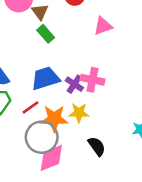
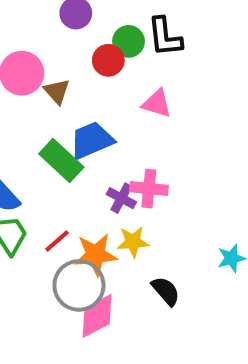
pink triangle: (103, 26) -> (157, 103), turned 42
green rectangle: (46, 34) -> (61, 160), moved, size x1.5
blue trapezoid: (45, 78) -> (92, 140), moved

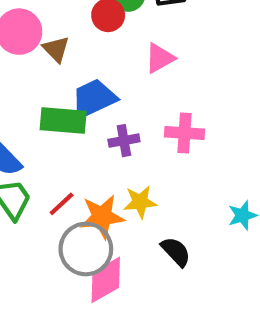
pink triangle: (157, 103) -> (160, 58), turned -44
green rectangle: (61, 160) -> (63, 120), turned -36
pink cross: (149, 189) -> (185, 133), moved
purple cross: (121, 198) -> (124, 141), moved, turned -36

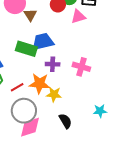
pink triangle: (160, 58) -> (78, 17), moved
orange star: (102, 217) -> (39, 84), moved

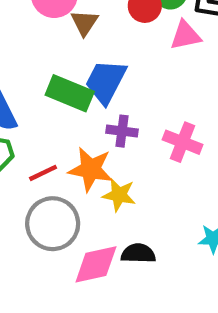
blue trapezoid: (43, 42) -> (106, 82), turned -55
black semicircle: (65, 121) -> (138, 253), turned -63
pink diamond: (30, 127) -> (96, 264), moved

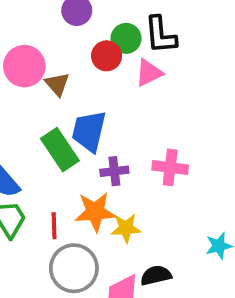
green rectangle: (70, 93) -> (60, 150), turned 48
red line: (43, 173) -> (54, 226), turned -52

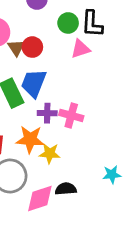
red circle: (107, 56) -> (32, 47), moved
pink cross: (170, 167) -> (71, 115), moved

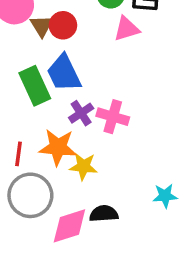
blue trapezoid: (34, 83) -> (64, 73), turned -48
purple cross: (47, 113) -> (81, 113), turned -36

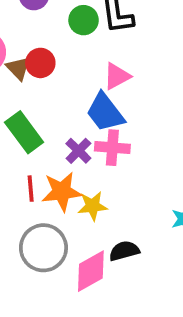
pink triangle: (127, 29) -> (117, 76), moved
blue trapezoid: (64, 73) -> (105, 112), moved
red line: (19, 154) -> (31, 189), moved

